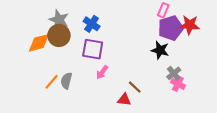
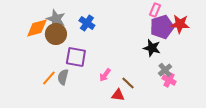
orange diamond: (39, 43) -> (37, 28), moved
purple square: (93, 49) -> (76, 57), moved
pink arrow: (102, 72) -> (105, 75), moved

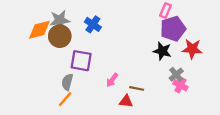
gray star: (56, 19) -> (60, 20), turned -30
red star: (180, 24) -> (192, 49), moved
orange line: (49, 78) -> (65, 99), moved
brown line: (128, 83) -> (137, 88), turned -32

